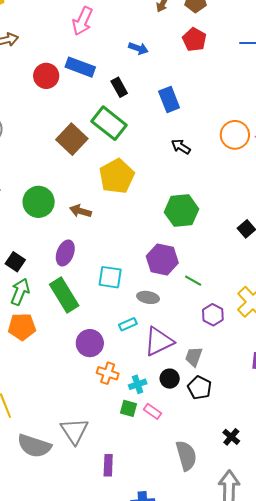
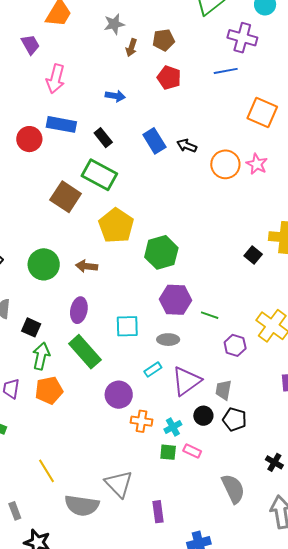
black arrow: (181, 147) -> (187, 146), moved
green hexagon: (181, 211) -> (161, 252), moved

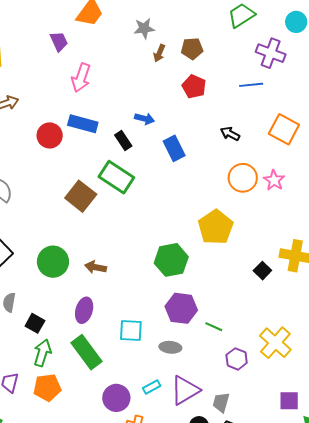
blue arrow: (115, 96) -> (145, 119), moved
black arrow: (187, 146) -> (230, 134), moved
yellow pentagon: (116, 226) -> (216, 227), moved
cyan rectangle: (153, 370) -> (152, 387), moved

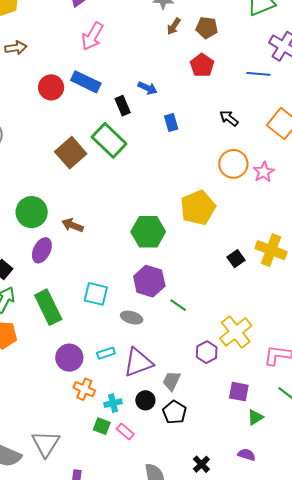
blue rectangle: (174, 148) -> (171, 123), size x0.7
purple ellipse: (84, 310) -> (42, 250), moved
purple hexagon: (237, 359) -> (207, 352), moved

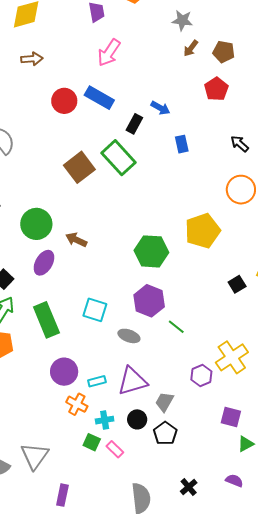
black rectangle: (123, 106) -> (134, 124), turned 48
cyan rectangle: (106, 353) -> (97, 381), moved

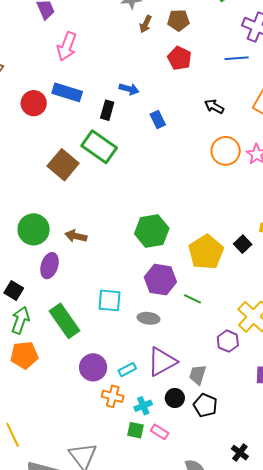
yellow pentagon: (203, 231) -> (206, 252), moved

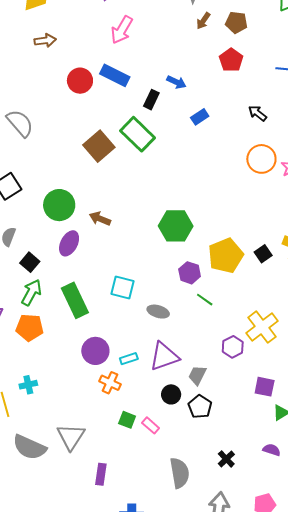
blue rectangle: (158, 120) -> (200, 117), turned 72
purple hexagon: (160, 280) -> (190, 273), moved, size x0.7
cyan cross: (143, 406) -> (28, 385), moved

